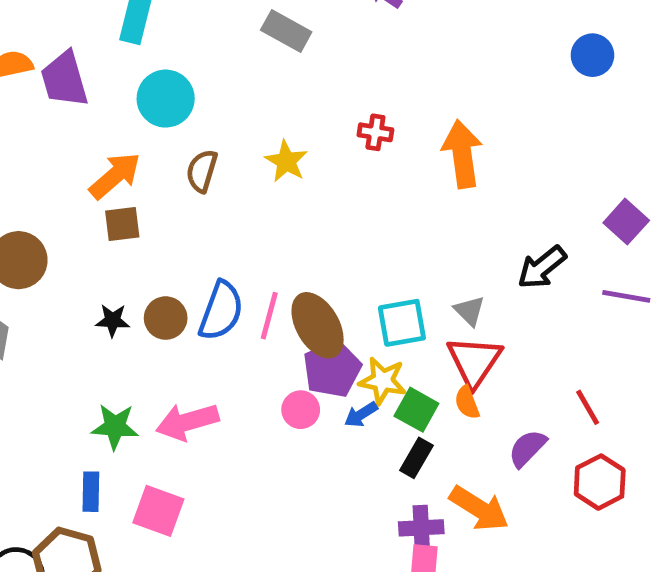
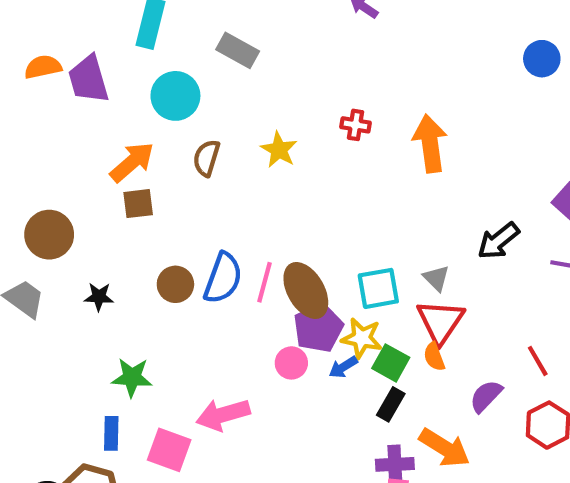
gray rectangle: (286, 31) -> (238, 50), moved
black star: (113, 320) -> (99, 297), moved
pink arrow: (187, 422) -> (223, 415), moved

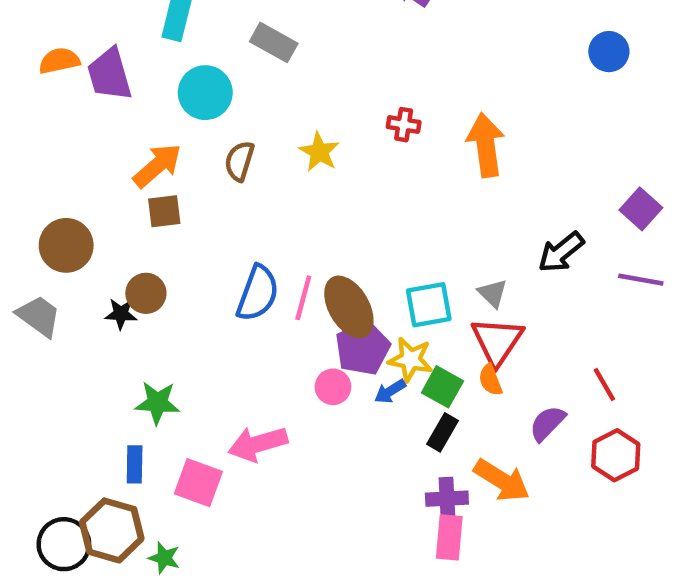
brown circle: (175, 284) -> (146, 293), moved

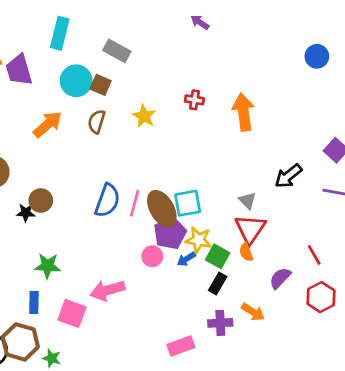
brown square: (164, 211) -> (101, 85), moved, turned 30
cyan square: (429, 305) -> (188, 203), moved
orange arrow: (502, 480) -> (253, 312), size x0.7
pink rectangle: (449, 537) -> (181, 346), moved, turned 65

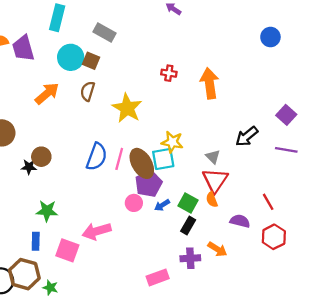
yellow star: (144, 116) -> (127, 108), moved, size x1.5
yellow star: (199, 240) -> (172, 142), moved
purple semicircle: (280, 278) -> (240, 221), turned 60

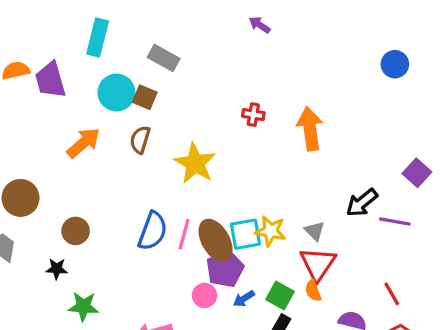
yellow star: (172, 142) -> (271, 231), moved
purple line: (286, 150) -> (395, 222), moved
black star: (29, 167) -> (57, 269), moved

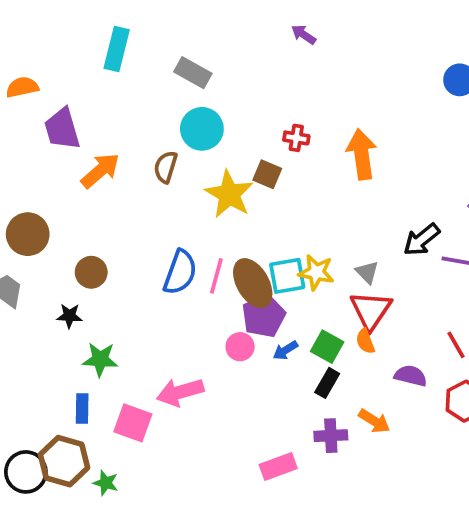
purple trapezoid: (50, 80) -> (62, 129), moved
cyan circle: (116, 93) -> (202, 129), moved
brown square: (145, 97) -> (267, 174), moved

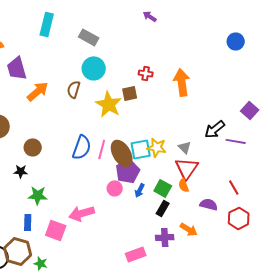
brown square: (267, 174) -> (130, 93), turned -35
blue arrow: (285, 350) -> (140, 190), turned -32

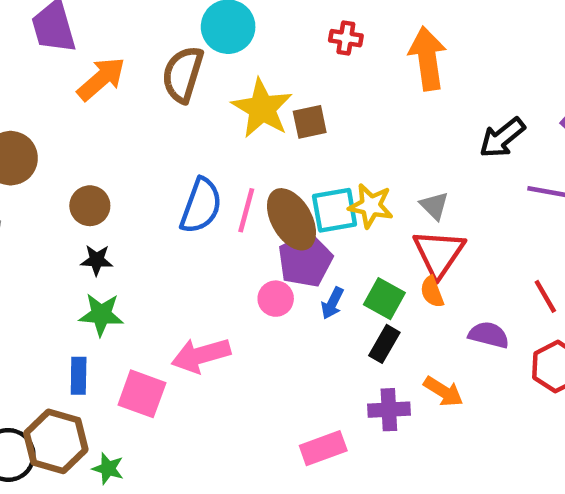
brown semicircle: (74, 89) -> (183, 74), size x1.4
brown square: (130, 93) -> (310, 122), moved
black arrow: (215, 129) -> (502, 138), moved
black star: (21, 171) -> (97, 260), moved

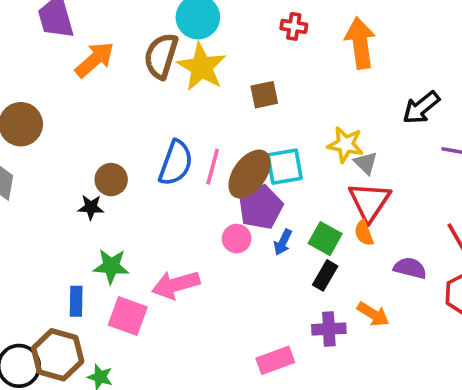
yellow star: (262, 108) -> (202, 67), moved
brown circle: (90, 206) -> (111, 180), moved
yellow star: (371, 206) -> (345, 144), moved
brown ellipse: (292, 219) -> (250, 174), turned 66
green star: (101, 314) -> (111, 266), moved

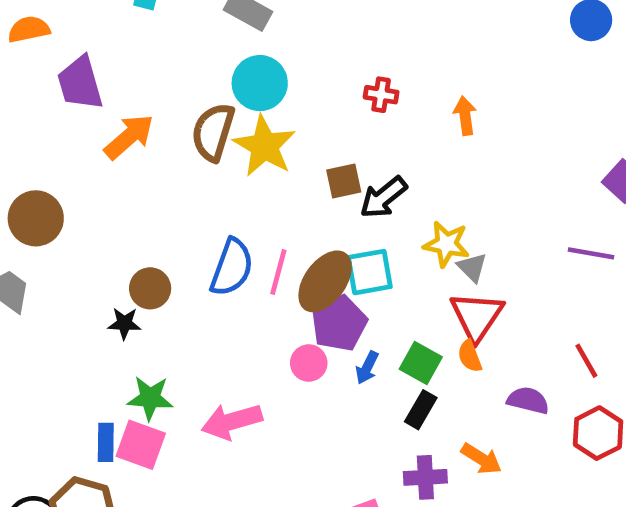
orange arrow: (360, 43) -> (465, 116), size x0.6
black arrow: (421, 108) -> (383, 197), moved
pink square: (128, 316) -> (141, 445), moved

